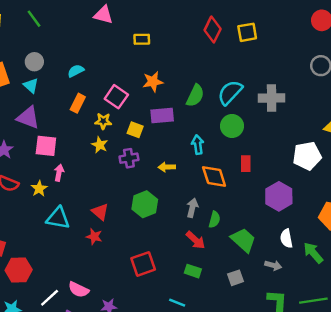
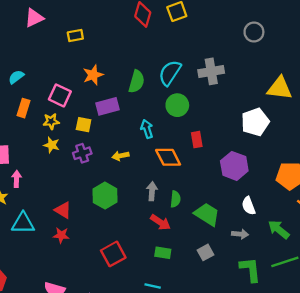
pink triangle: (103, 15) -> (34, 18), turned -30
green arrow: (313, 253) -> (279, 229), moved

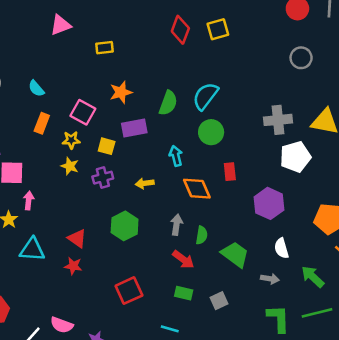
gray cross: (211, 71) -> (278, 120), moved
cyan semicircle: (16, 77) -> (36, 88), turned -98
gray square: (206, 252) -> (219, 301), moved

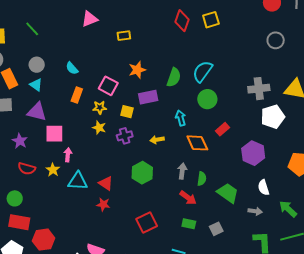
red rectangle: (230, 172) -> (222, 129), turned 56
cyan triangle: (32, 250) -> (78, 181), moved

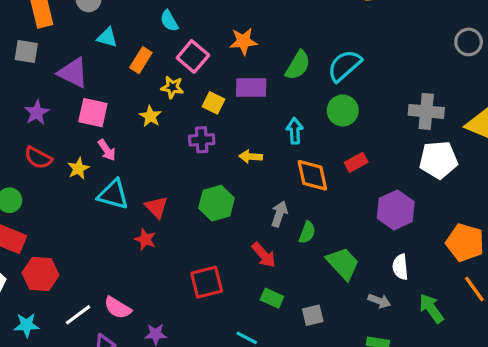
cyan semicircle: (72, 68) -> (169, 21), moved
cyan triangle: (36, 85) -> (107, 38), moved, turned -32
yellow star: (99, 128) -> (150, 116), moved
pink arrow: (68, 155) -> (107, 150), turned 128
red arrow: (188, 198) -> (264, 255), moved

